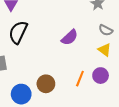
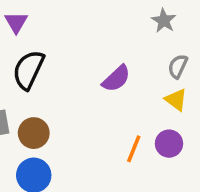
gray semicircle: (106, 30) -> (178, 66), turned 88
brown circle: (46, 84) -> (34, 133), moved

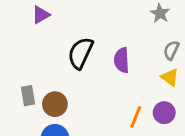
purple triangle: (16, 22) -> (41, 15), turned 30
black semicircle: (28, 70) -> (80, 53), moved
purple semicircle: (116, 79) -> (122, 60), turned 130

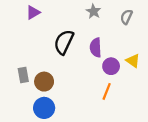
gray star: (160, 13) -> (93, 11), moved
gray semicircle: (171, 50) -> (126, 17), moved
purple circle: (164, 113) -> (111, 66), moved

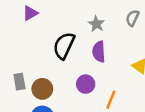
gray star: (93, 11) -> (96, 24), moved
purple circle: (111, 66) -> (86, 84), moved

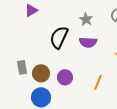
purple semicircle: (99, 52) -> (88, 42), turned -84
purple circle: (86, 84) -> (65, 77), moved

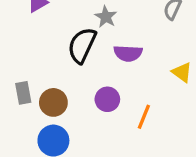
gray star: (86, 19) -> (106, 17), moved
purple circle: (65, 77) -> (107, 99), moved

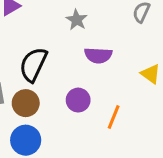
black semicircle: (82, 45) -> (33, 65), moved

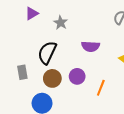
gray star: (77, 20) -> (61, 23), moved
brown circle: (26, 103) -> (52, 78), moved

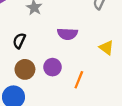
black semicircle: (47, 53) -> (19, 41), size x0.6

